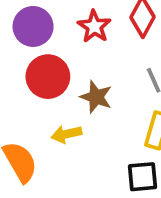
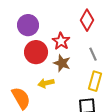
red star: (94, 26) -> (61, 41), moved

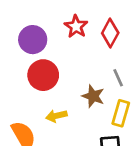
red star: (61, 41) -> (76, 26), moved
brown star: (62, 63) -> (93, 96), moved

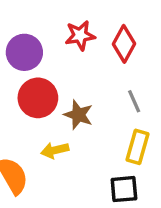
red star: (76, 26) -> (80, 35), turned 30
brown star: (93, 96) -> (78, 115), moved

